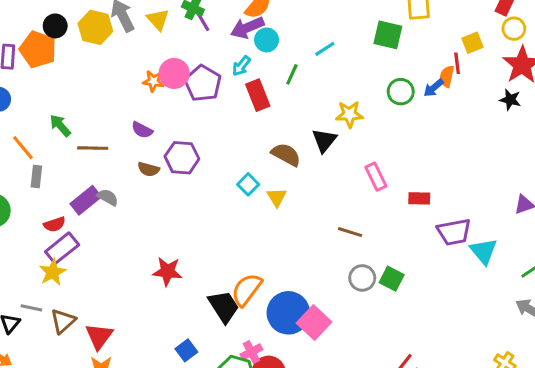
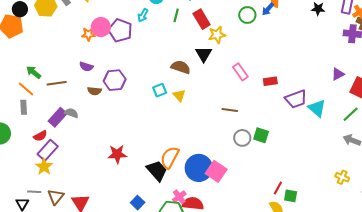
red rectangle: (258, 95) -> (202, 19), moved
orange line: (23, 148) -> (26, 89), moved
cyan square: (248, 184) -> (160, 90), turned 32

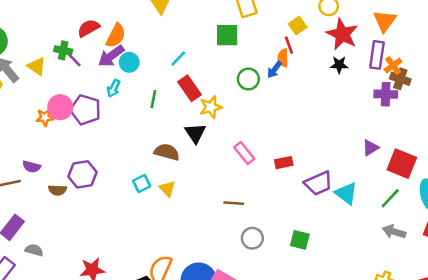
green line: (176, 15) -> (153, 99), moved
purple semicircle: (86, 67) -> (32, 167), moved
gray semicircle: (71, 113) -> (34, 250), moved
green square: (261, 135) -> (300, 240), moved

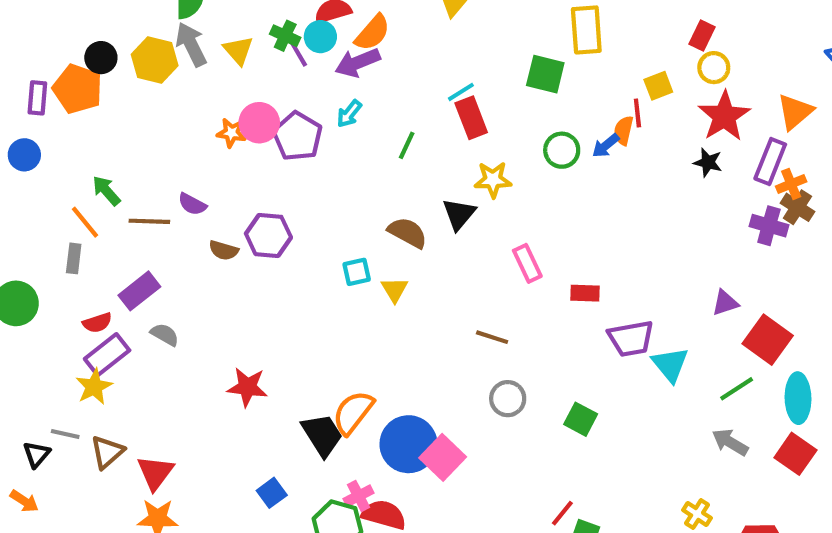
cyan circle: (129, 62) -> (320, 37), moved
red rectangle: (190, 88) -> (471, 118), moved

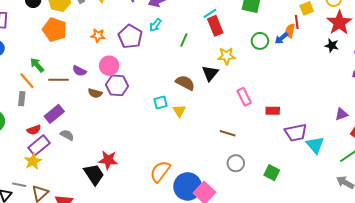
orange pentagon: (78, 89) -> (55, 30), moved
pink circle: (259, 123) -> (109, 66), moved
black trapezoid: (322, 435) -> (94, 174), moved

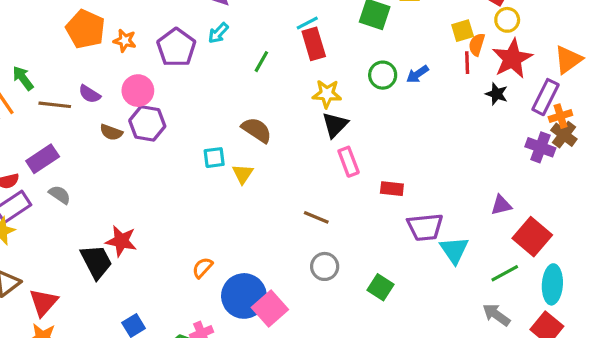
red line: (297, 22) -> (467, 63), moved
orange pentagon: (55, 30) -> (85, 29), moved
orange semicircle: (290, 31) -> (477, 44), moved
black triangle: (210, 73) -> (335, 125), moved
orange semicircle: (160, 172) -> (202, 268), size x0.6

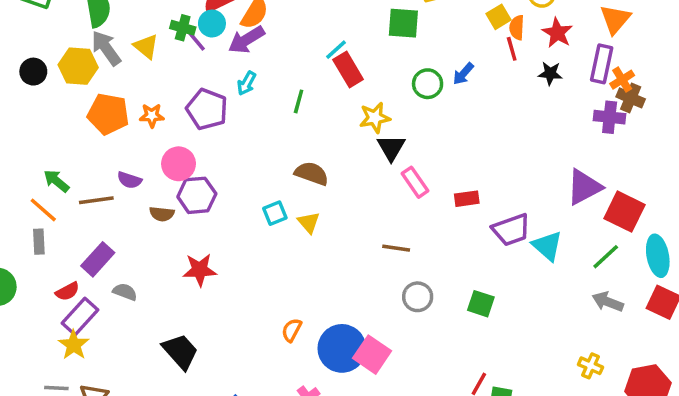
red star: (512, 59) -> (557, 33), size x0.7
purple triangle: (501, 205) -> (584, 187), size x1.6
red star: (121, 241) -> (200, 270), moved

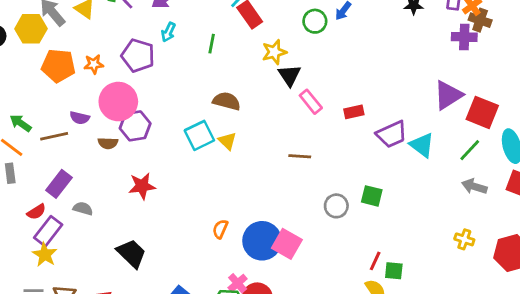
pink circle: (179, 164) -> (118, 102), size x1.4
cyan square: (275, 213) -> (199, 135), size x1.5
gray circle: (418, 297) -> (336, 206), moved

